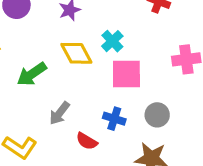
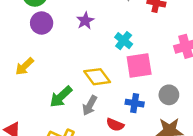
yellow diamond: (76, 53) -> (97, 77), moved
green arrow: (32, 74) -> (61, 97), moved

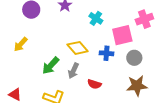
pink square: (139, 66) -> (122, 35), moved
blue cross: (135, 103) -> (106, 53), moved

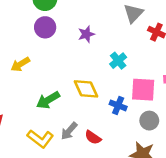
gray arrow: (73, 71) -> (69, 131), moved

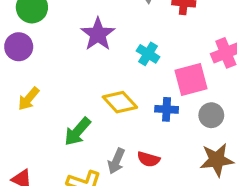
purple circle: (45, 27) -> (19, 47), moved
purple star: (86, 34) -> (98, 34), size x1.5

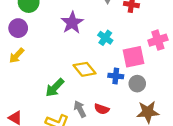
yellow arrow: (29, 99) -> (17, 56), moved
gray circle: (211, 115) -> (137, 84), moved
gray arrow: (116, 161) -> (80, 109), turned 126

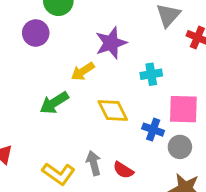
cyan cross: (105, 38) -> (151, 74), turned 32
yellow arrow: (17, 56) -> (83, 71), moved
green arrow: (55, 88) -> (54, 103), moved

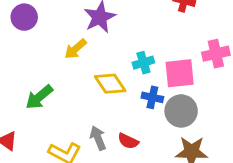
cyan cross: (151, 74) -> (143, 63), moved
green arrow: (54, 103) -> (39, 97), moved
gray circle: (180, 147) -> (181, 111), size x1.4

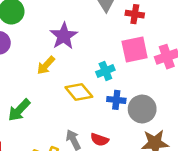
pink square: (180, 73) -> (135, 50), moved

